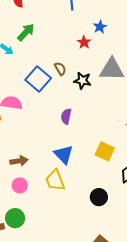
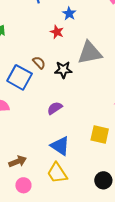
purple semicircle: (66, 116) -> (55, 108), turned 56

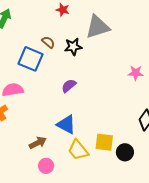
yellow square: (100, 134) -> (104, 142), moved
blue triangle: (60, 146) -> (66, 124), moved

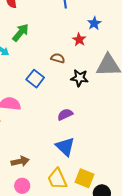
brown semicircle: (48, 42) -> (58, 58), moved, turned -40
blue square: (30, 59) -> (35, 79), size x0.7
blue triangle: (66, 124) -> (65, 147), moved

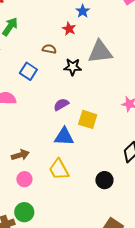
blue triangle: (65, 147) -> (64, 137), turned -35
yellow square: (85, 178) -> (88, 119), moved

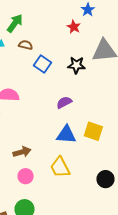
brown semicircle: (49, 49) -> (26, 45), moved
blue square: (28, 71) -> (42, 64), moved
yellow square: (88, 119) -> (93, 131), moved

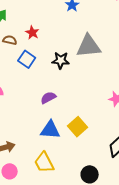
red star: (74, 27) -> (32, 33), moved
yellow square: (93, 131) -> (78, 127), turned 30

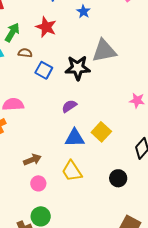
red star: (32, 33) -> (46, 27), moved, size x1.5
black star: (61, 60) -> (78, 68), size x1.4

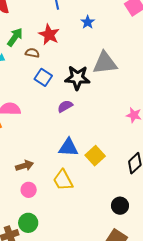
brown semicircle: (25, 53) -> (32, 53), moved
purple semicircle: (69, 106) -> (65, 106), moved
yellow square: (101, 132) -> (95, 156), moved
black circle: (118, 178) -> (120, 206), moved

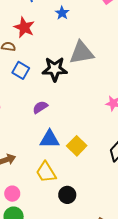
purple semicircle: (65, 106) -> (40, 107), moved
pink circle: (29, 190) -> (12, 194), moved
black circle: (120, 206) -> (67, 195), moved

